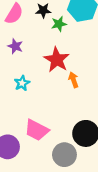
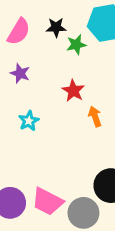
red star: (57, 60) -> (73, 91), size x0.7
pink trapezoid: (37, 130) -> (47, 201), moved

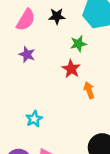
green star: (76, 45) -> (78, 44), moved
cyan star: (29, 121) -> (34, 119), moved

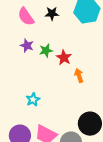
pink semicircle: (26, 20) -> (26, 17), turned 114
green star: (78, 44) -> (46, 51), moved

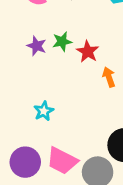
purple star: (27, 46) -> (37, 46), moved

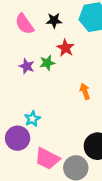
red star: (88, 52) -> (65, 48), moved
purple circle: (25, 162) -> (18, 138), moved

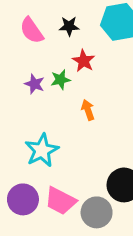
orange arrow: (85, 91) -> (88, 110), moved
cyan star: (32, 119) -> (42, 150), size x1.6
purple circle: (18, 138) -> (23, 199), moved

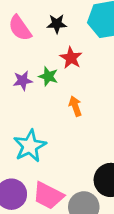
green star: (60, 80) -> (48, 76), turned 30
purple star: (34, 84) -> (23, 81), turned -30

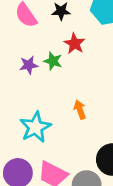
orange arrow: (75, 106) -> (80, 110), moved

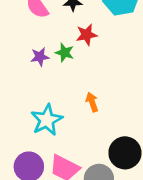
red star: (75, 44) -> (87, 35), turned 30

